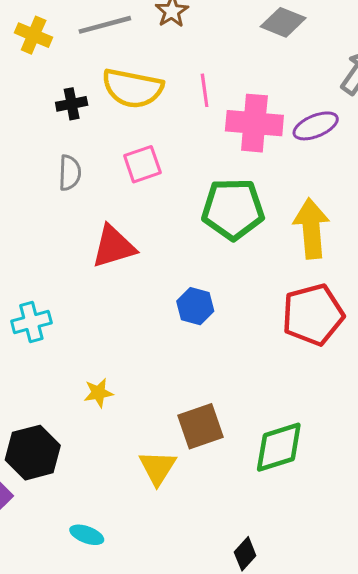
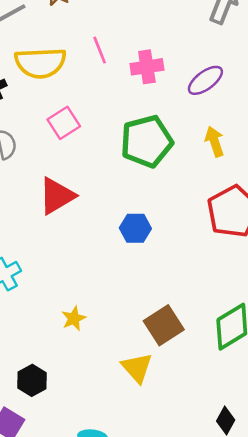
pink cross: (254, 123) -> (147, 67), size x0.7
purple ellipse: (316, 126) -> (205, 80), moved
yellow arrow: (311, 228) -> (215, 142), size x0.6
black hexagon: (33, 453) -> (32, 380), size x0.7

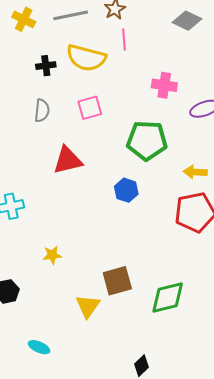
pink line: (100, 50) -> (124, 40), moved
yellow arrow: (215, 142) -> (195, 172), moved, turned -85
blue hexagon: (135, 228) -> (126, 190), moved

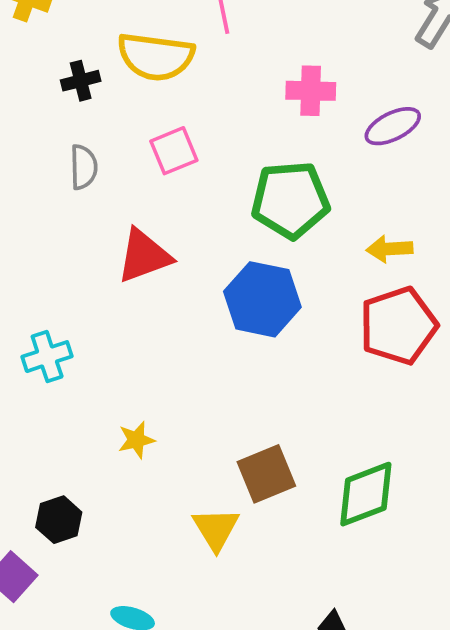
blue hexagon: (126, 190) -> (262, 299), size x1.6

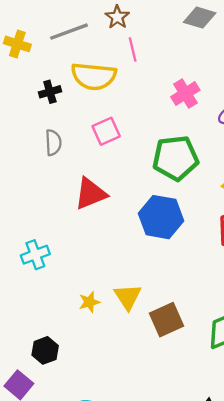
pink cross: (311, 91) -> (185, 93), turned -32
yellow triangle: (216, 529) -> (128, 297), moved

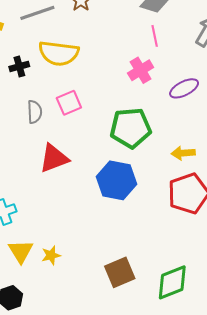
pink line: (133, 49) -> (155, 36), moved
gray semicircle: (53, 143) -> (35, 112), moved
yellow triangle: (128, 297) -> (21, 251), moved

